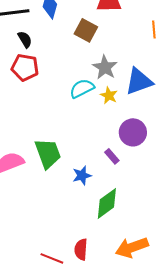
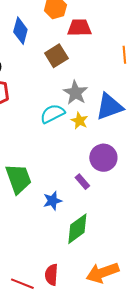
brown square: (86, 30) -> (56, 56), turned 30

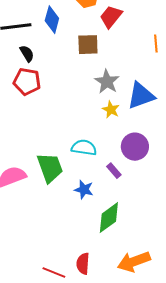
red trapezoid: (79, 28) -> (111, 17), turned -50
brown square: (56, 56) -> (88, 45), turned 30
cyan semicircle: (52, 114) -> (84, 148), moved, turned 35
blue star: (52, 201) -> (84, 190), turned 30

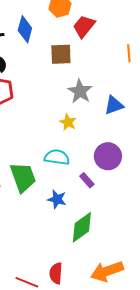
blue triangle: (141, 96) -> (114, 105), size x0.7
yellow star: (111, 110) -> (68, 122), moved

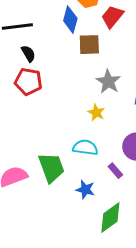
blue diamond: (25, 29) -> (70, 20), moved

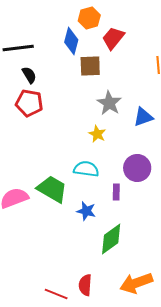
green trapezoid: (51, 168) -> (52, 189), turned -40
purple rectangle: (115, 171) -> (116, 192), turned 42

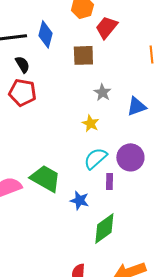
blue diamond: (71, 41) -> (45, 34), moved
gray star: (109, 103) -> (102, 92), size x0.7
cyan semicircle: (86, 169) -> (95, 158), moved, turned -50

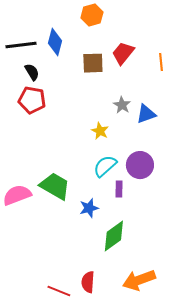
red trapezoid: (106, 27) -> (123, 53), moved
gray star: (102, 92) -> (122, 105), moved
blue star: (79, 200) -> (89, 208), turned -30

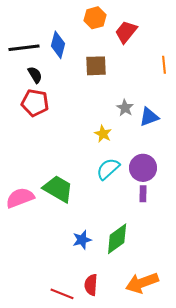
red trapezoid: (123, 53) -> (126, 32), moved
purple rectangle: (119, 189) -> (143, 194), moved
blue star: (89, 208) -> (82, 240), moved

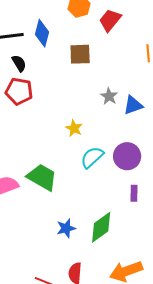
yellow star: (103, 134) -> (74, 128), moved
purple rectangle: (143, 194) -> (134, 193), moved

